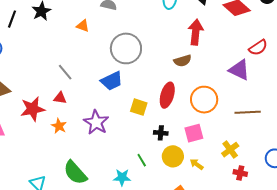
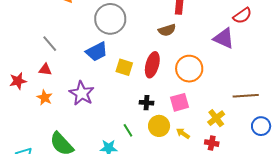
yellow square: (139, 107) -> (124, 67), moved
red star: (33, 109) -> (18, 81), size x0.7
brown line: (248, 112) -> (246, 96), moved
red cross: (240, 173) -> (212, 143), moved

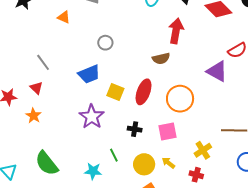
gray circle: (110, 19) -> (105, 43), size x0.5
red triangle: (45, 70) -> (36, 88), turned 32
purple star: (82, 93) -> (92, 117), moved
yellow circle: (159, 126) -> (144, 164), moved

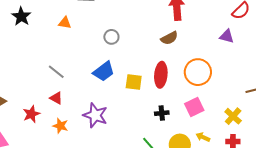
purple triangle: (217, 71) -> (227, 36), size x0.7
purple star: (92, 117) -> (95, 115), moved

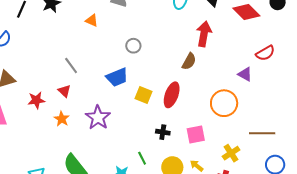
brown semicircle: (169, 38) -> (189, 61), turned -48
orange circle: (198, 72) -> (224, 103), moved

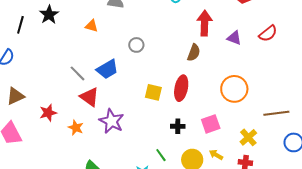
purple triangle: (245, 74) -> (234, 38), moved
blue trapezoid: (117, 77) -> (107, 69), moved
red triangle: (64, 91) -> (89, 97), moved, size x1.5

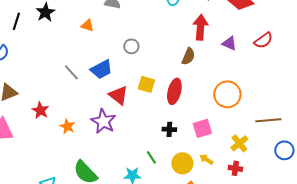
yellow square: (153, 92) -> (146, 84), moved
red triangle: (89, 97) -> (118, 95), moved
red star: (48, 113) -> (40, 110), turned -30

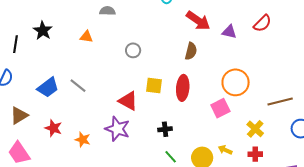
red arrow: (200, 27) -> (198, 21), turned 130
blue trapezoid: (101, 69) -> (48, 87), moved
pink square: (202, 128) -> (220, 108), moved
black cross: (169, 129) -> (165, 129), moved

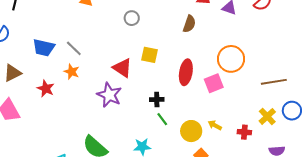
blue trapezoid: (48, 87) -> (44, 48), turned 45
red ellipse: (183, 88) -> (186, 72), moved
yellow cross: (255, 129) -> (267, 116), moved
orange star: (83, 140) -> (72, 72), moved
green line: (171, 157) -> (162, 119), moved

